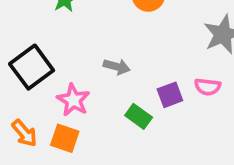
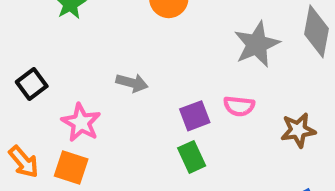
black square: (32, 67) -> (32, 84), size x0.6
green rectangle: (139, 116) -> (192, 157), moved, turned 30

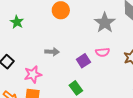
pink star: (81, 123) -> (33, 74), turned -30
green rectangle: (192, 157) -> (76, 88), moved

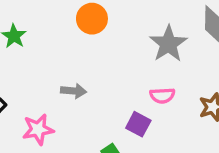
purple square: (83, 61) -> (138, 124), moved, turned -32

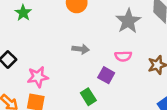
gray arrow: (74, 91) -> (81, 49), moved

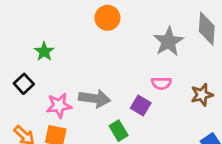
green star: (23, 13) -> (44, 52), moved
gray arrow: (81, 49) -> (95, 99), moved, size x1.5

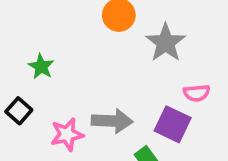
gray star: (168, 41) -> (166, 43), moved
purple square: (141, 106) -> (173, 124), size x1.4

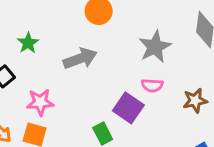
gray star: (166, 43) -> (155, 47), moved
gray arrow: (112, 121) -> (80, 58), moved, turned -32

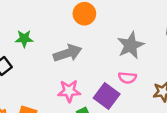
green star: (28, 43) -> (24, 39), turned 30
pink star: (40, 102) -> (69, 91), moved

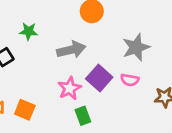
pink star: (69, 91) -> (70, 88), turned -30
purple square: (107, 96) -> (99, 78), moved

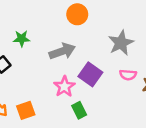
pink semicircle: (130, 80) -> (128, 75), moved
orange square: (25, 110) -> (26, 110), turned -36

